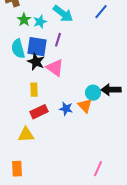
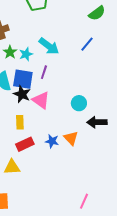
cyan circle: (93, 93) -> (79, 103), moved

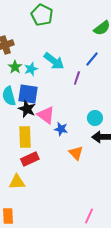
purple line: (44, 72) -> (77, 78), moved
cyan circle: (79, 103) -> (95, 118), moved
yellow rectangle: (20, 122) -> (25, 137), size x1.5
blue star: (52, 141) -> (61, 129), moved

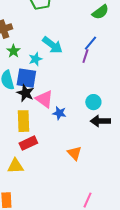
cyan star: (31, 69) -> (35, 59), moved
purple line: (77, 78) -> (85, 56), moved
orange triangle: (76, 153) -> (74, 153), moved

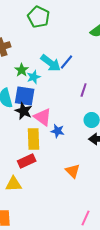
blue line: (90, 43) -> (67, 62), moved
green star: (13, 51) -> (22, 70), moved
purple line: (85, 56) -> (84, 90), moved
yellow rectangle: (23, 121) -> (34, 139), moved

